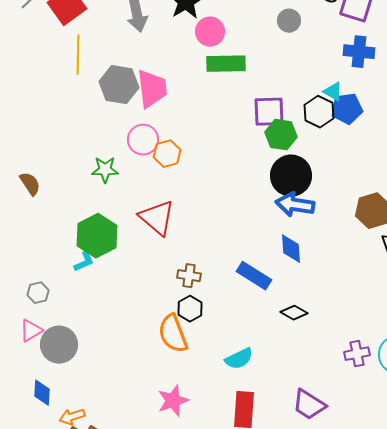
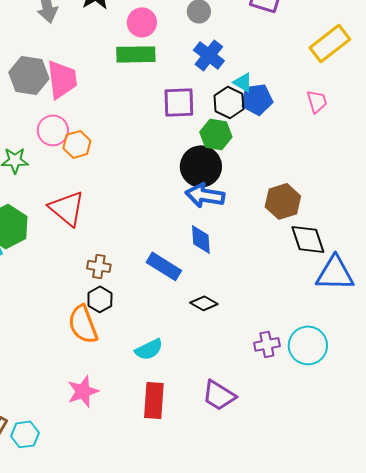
pink circle: (210, 32) -> (142, 22), moved
blue cross: (359, 52) -> (209, 55), moved, turned 32
green hexagon: (281, 135) -> (216, 134), moved

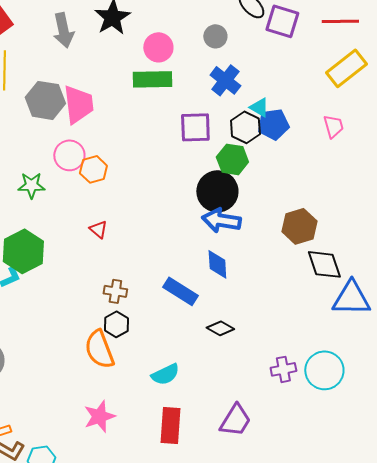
red triangle: (67, 208) -> (98, 229), moved, size x0.5
purple trapezoid: (219, 395) -> (235, 420), turned -90

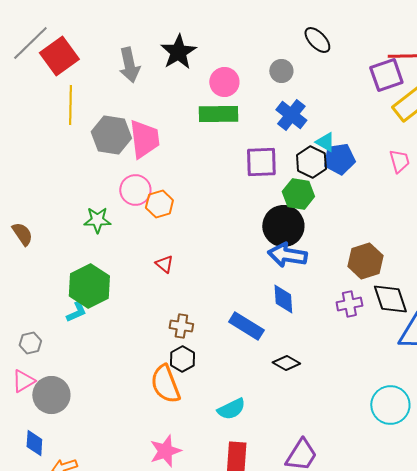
purple square: (282, 21) -> (386, 75), moved, turned -36
purple cross: (283, 369) -> (349, 304), moved

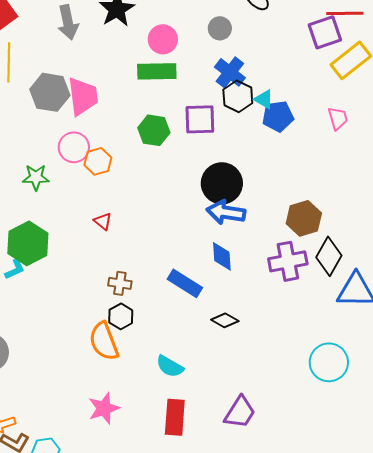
black hexagon: (311, 162) -> (238, 96), moved
green hexagon: (298, 194) -> (154, 130), moved
black diamond: (390, 299) -> (329, 256), turned 48
purple cross: (349, 304) -> (288, 261), size x1.5
cyan semicircle: (231, 409) -> (170, 366), turned 56

